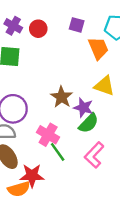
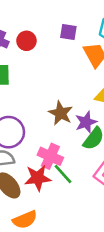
purple star: (83, 108) -> (86, 122), turned -30
red star: (32, 176) -> (38, 178), moved

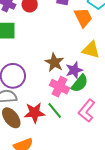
pink cross: (50, 156) -> (60, 87), moved

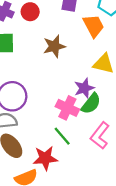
brown star: (54, 62) -> (54, 46), moved, turned 30
red star: (34, 113) -> (45, 158), moved

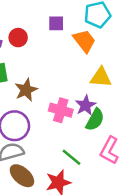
brown star: (54, 46) -> (26, 90), moved
pink cross: (67, 108) -> (61, 110), moved

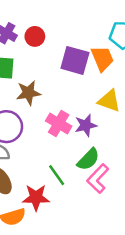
purple square: (56, 23) -> (75, 60), moved, size x1.6
green semicircle: (95, 120) -> (88, 159), moved

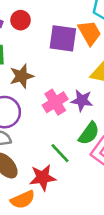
pink cross: (59, 123) -> (55, 102), turned 35
purple star: (86, 125) -> (82, 100), turned 30

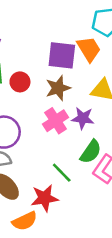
red circle: (21, 20) -> (20, 82), moved
brown star: (22, 76) -> (58, 88), moved

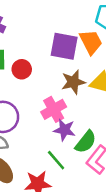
brown star: (58, 88) -> (73, 82), moved
purple star: (83, 118) -> (64, 130), moved

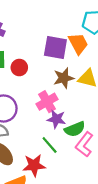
green semicircle: (86, 142) -> (75, 129), turned 30

